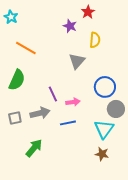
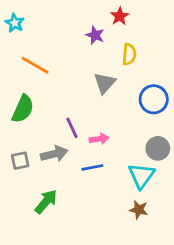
blue circle: (105, 87) -> (154, 99), moved

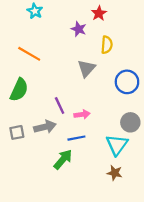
cyan star: (15, 23) -> (35, 11), moved
green arrow: (46, 202) -> (63, 159), moved

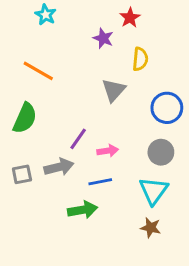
purple line: (60, 105) -> (78, 139), turned 60
gray circle: (130, 122) -> (161, 152), moved
green arrow: (63, 159) -> (83, 210), turned 40

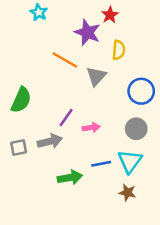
purple star: (103, 38) -> (87, 32), size x1.5
orange line: (38, 71) -> (65, 60), moved
blue line: (100, 182) -> (101, 164), moved

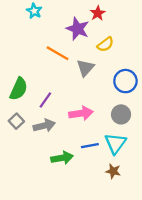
yellow semicircle: (119, 50) -> (105, 44), turned 48
purple line: (66, 117) -> (45, 100), moved
pink arrow: (91, 127) -> (81, 113), size x1.5
gray square: (19, 148) -> (16, 121), moved, turned -32

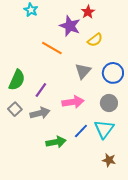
gray triangle: (85, 68) -> (83, 71), moved
blue line: (90, 146) -> (81, 131), turned -35
brown star: (113, 171) -> (109, 160), moved

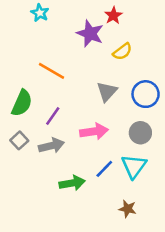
orange line: (52, 48) -> (51, 71), moved
brown star: (109, 160) -> (128, 209), moved

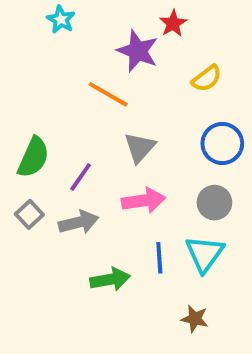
yellow semicircle: (122, 52) -> (207, 79), moved
orange line: (51, 71) -> (108, 94), moved
gray triangle: (107, 92) -> (140, 147), moved
blue line: (104, 169) -> (159, 258), turned -48

